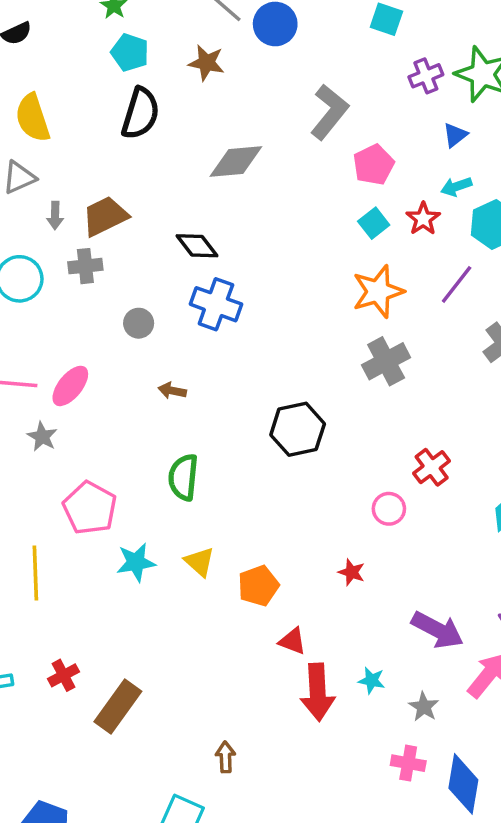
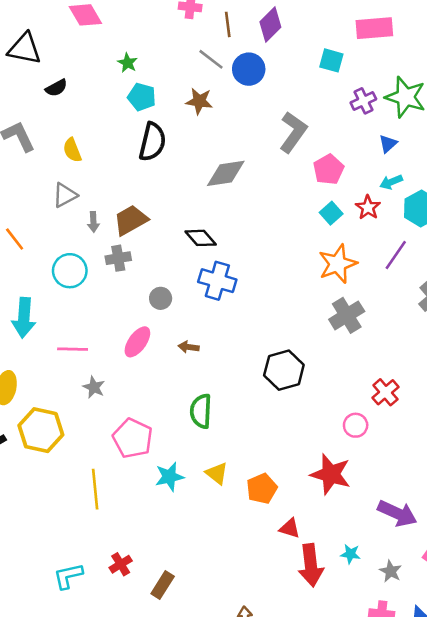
yellow semicircle: (33, 118) -> (72, 150), size x0.7
pink ellipse: (70, 386) -> (137, 342), moved
red star: (352, 572) -> (331, 474), size x2.0
brown rectangle: (118, 707) -> (163, 585), size x0.7

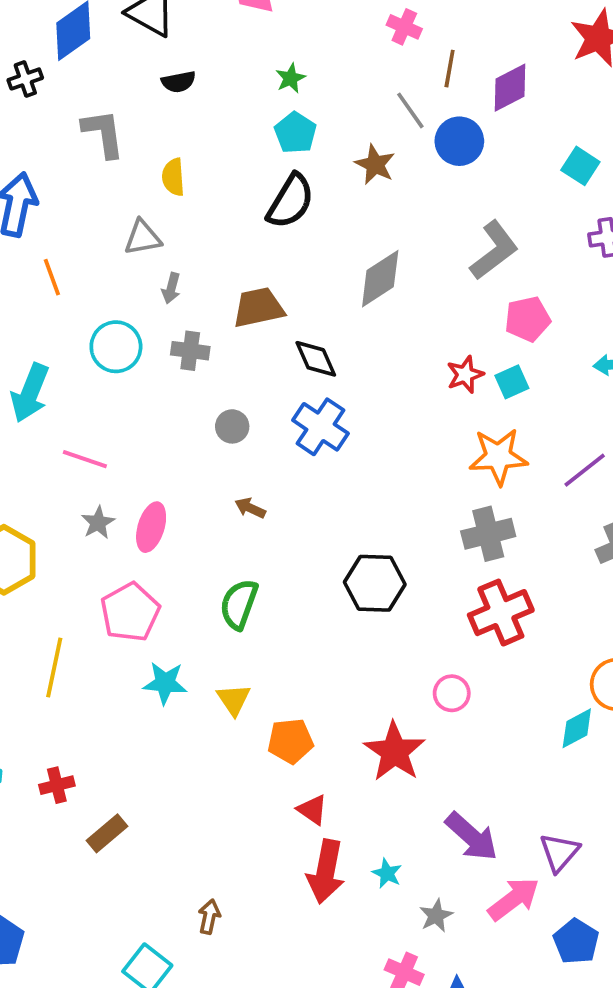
gray diamond: (226, 173) -> (380, 279), turned -42
red star: (368, 207) -> (465, 375), moved
brown trapezoid: (131, 220) -> (258, 308), moved
pink ellipse: (137, 342) -> (151, 527), moved, turned -36
red cross: (385, 392) -> (501, 613), moved, size x1.5

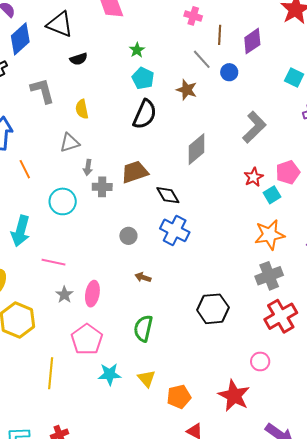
blue circle: (459, 141) -> (229, 72), size x0.7
pink pentagon: (528, 319) -> (288, 172), moved
gray cross: (190, 351) -> (102, 187), moved
red star: (465, 375) -> (254, 177), moved

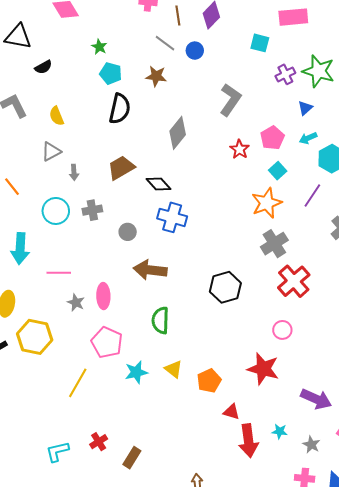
gray cross: (102, 187) -> (92, 210), moved
cyan square: (272, 195) -> (278, 171), moved
brown arrow: (143, 277) -> (150, 270), size x2.0
yellow line: (51, 373) -> (78, 383), turned 36

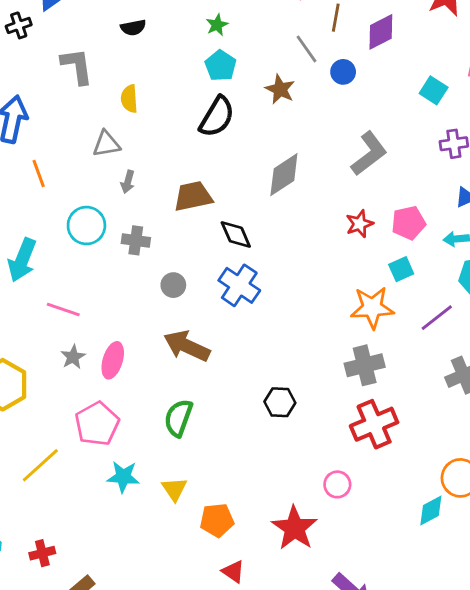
black hexagon: (225, 287) -> (280, 402), size x0.7

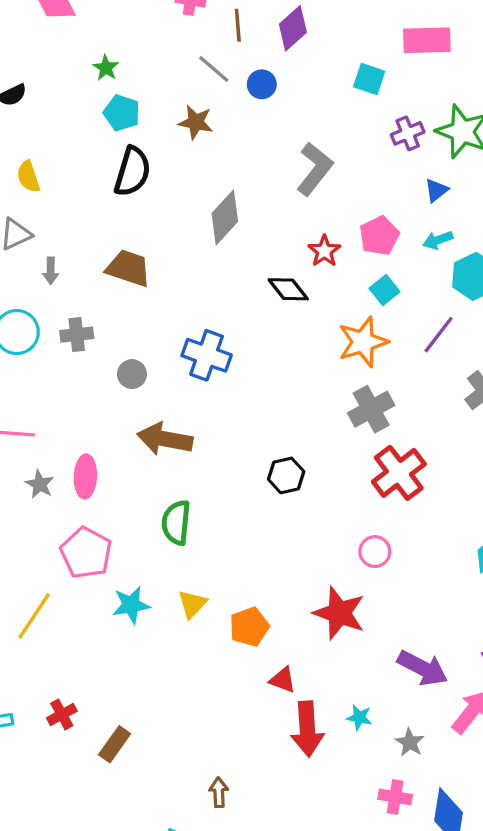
brown trapezoid: (193, 196) -> (128, 268), turned 45
black diamond: (236, 235) -> (288, 289), moved
yellow triangle: (174, 489) -> (192, 604), turned 32

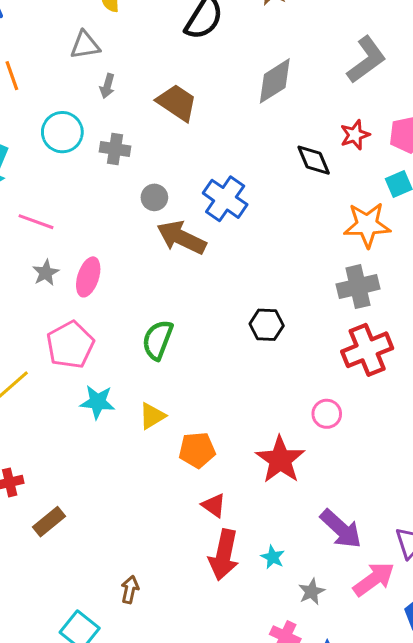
brown arrow: (165, 439) -> (181, 238), moved

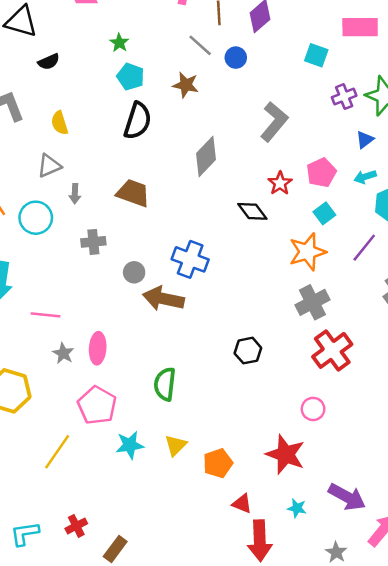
cyan circle: (62, 132) -> (36, 218), moved
cyan star: (273, 557) -> (297, 508), moved

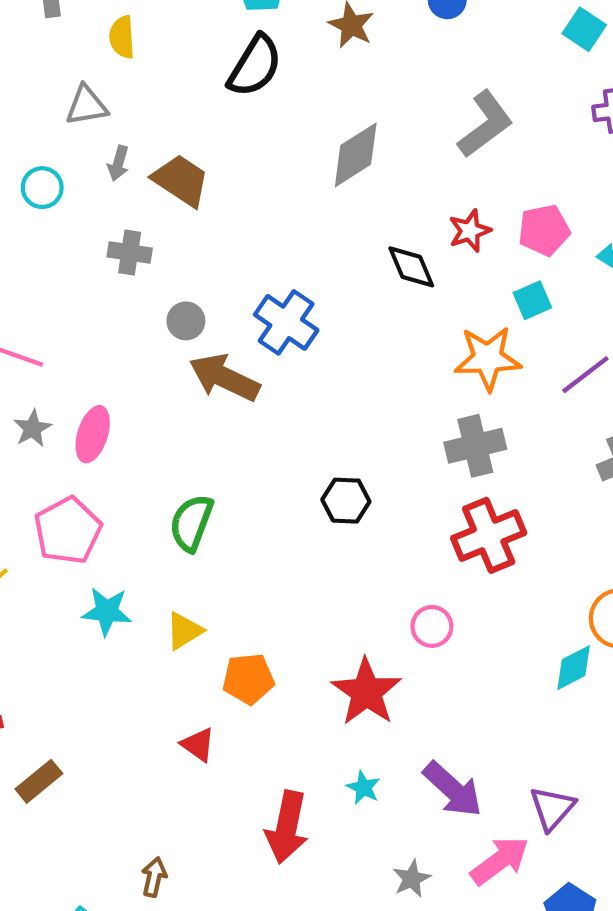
brown trapezoid: (133, 193) -> (181, 180), moved
cyan circle: (36, 218) -> (42, 188), size x0.7
red triangle: (242, 504) -> (198, 745), moved

